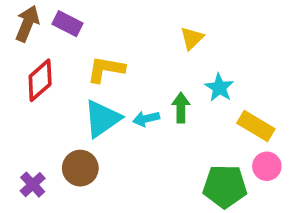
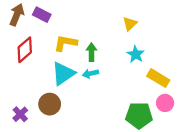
yellow triangle: (192, 38) -> (130, 24), moved
green arrow: (181, 108) -> (91, 52), moved

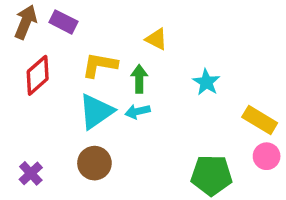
yellow triangle: (130, 24) -> (156, 39), moved, turned -49
yellow rectangle: (158, 78) -> (260, 120), moved
pink circle: (165, 103) -> (267, 156), moved
brown circle: (50, 104) -> (94, 163), moved

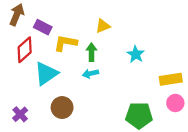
purple rectangle: (63, 22) -> (43, 27), moved
yellow triangle: (156, 39) -> (103, 26), turned -49
cyan triangle: (96, 111) -> (46, 74), moved
yellow rectangle: (260, 120) -> (171, 79), turned -40

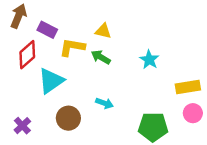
yellow triangle: (103, 26) -> (103, 31), moved, turned 35
green arrow: (91, 52) -> (101, 57), turned -60
cyan arrow: (90, 74) -> (104, 103), moved, turned -147

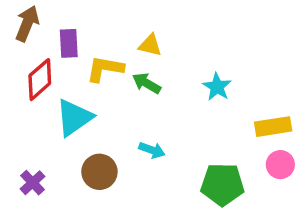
purple rectangle: (47, 30) -> (69, 43), turned 60

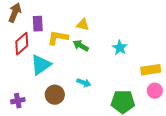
purple cross: (33, 183) -> (18, 101), turned 32

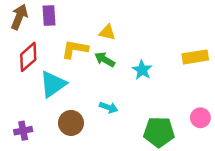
purple rectangle: (38, 24) -> (49, 16), moved
cyan star: (120, 48) -> (142, 70), moved
yellow rectangle: (151, 70) -> (195, 57), moved

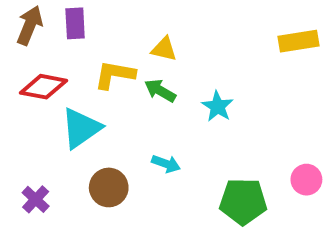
red diamond: (28, 57) -> (43, 87), turned 52
yellow rectangle: (195, 57) -> (299, 41), moved
purple cross: (23, 131) -> (36, 199), turned -36

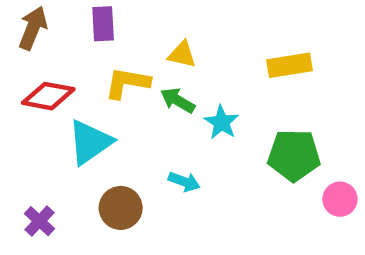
purple rectangle: (75, 23) -> (103, 24), moved
yellow rectangle: (299, 41) -> (290, 65), moved
cyan star: (217, 106) -> (222, 122), moved
green pentagon: (243, 201) -> (294, 155), moved

